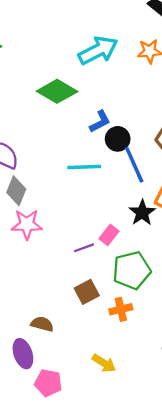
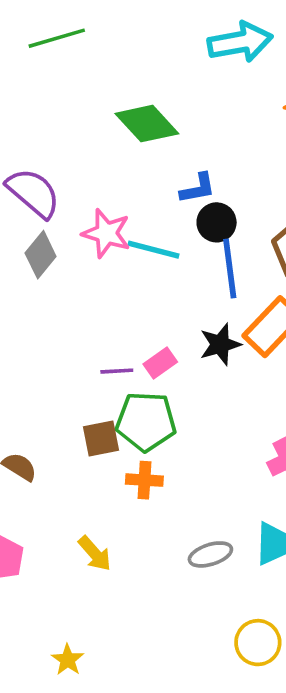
cyan arrow: (98, 50) -> (240, 42), moved
pink star: (27, 224) -> (106, 233), moved
green pentagon: (132, 270) -> (146, 421), moved

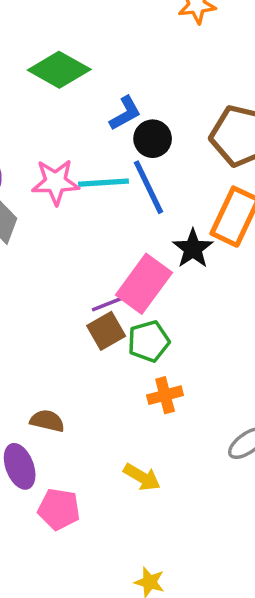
blue line: (230, 269) -> (149, 187), moved
pink rectangle: (160, 363) -> (144, 284), size x1.8
green pentagon: (146, 421) -> (149, 341), size x0.7
brown square: (101, 439) -> (106, 331), moved

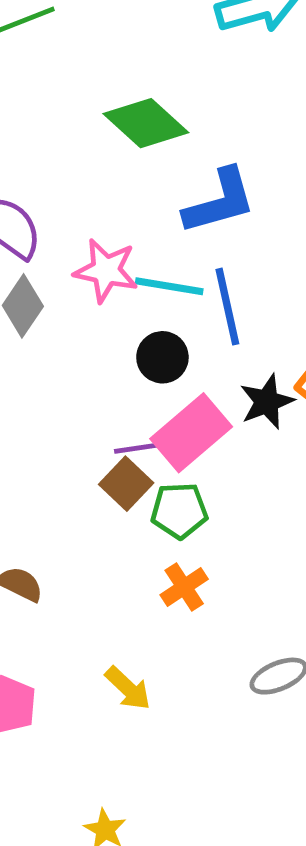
blue L-shape: (125, 113) -> (220, 201), size x1.6
black circle: (153, 139) -> (162, 357), moved
brown square: (106, 331) -> (126, 484), turned -30
orange cross: (165, 395) -> (184, 587), turned -32

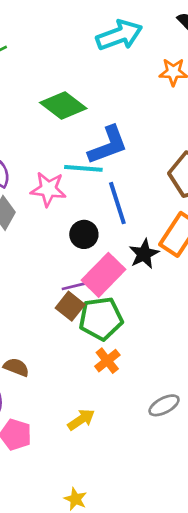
cyan line: (169, 286) -> (83, 168), moved
green pentagon: (179, 511) -> (101, 319), size x1.4
yellow arrow: (128, 688) -> (81, 420), turned -72

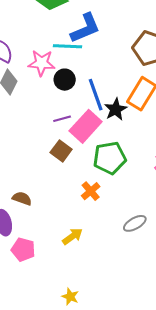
blue line: (117, 203) -> (96, 95), moved
black circle: (84, 234) -> (65, 80), moved
purple line: (73, 286) -> (62, 119), moved
green pentagon: (101, 319) -> (110, 158), moved

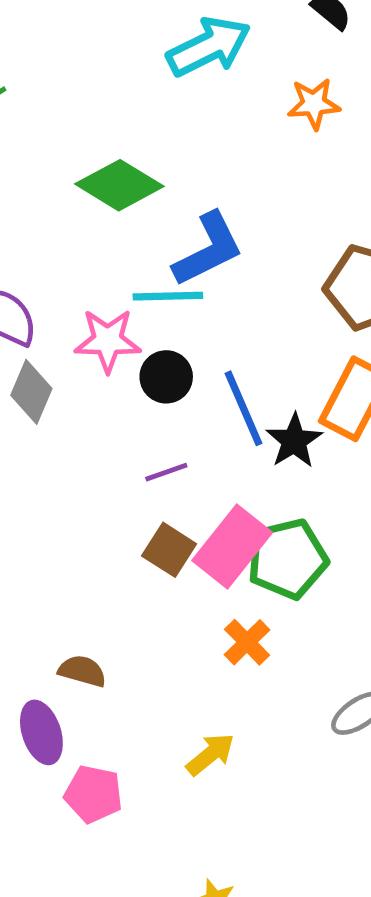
pink rectangle: (86, 126) -> (232, 547), moved

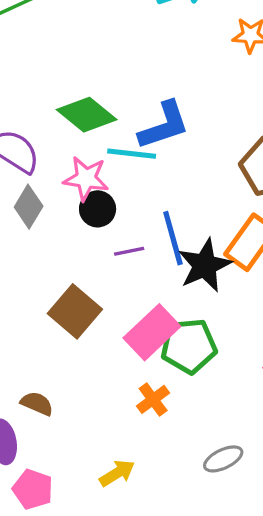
green diamond: (119, 185) -> (87, 115), moved
black circle: (166, 377) -> (98, 209), moved
black star: (294, 441) -> (205, 265), size x1.4
purple line: (166, 472) -> (129, 251), moved
brown square: (169, 550) -> (75, 311), moved, size x1.4

